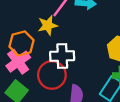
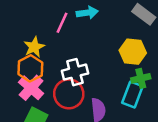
yellow star: (48, 25) -> (34, 47), moved

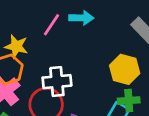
yellow star: (34, 47) -> (16, 46), turned 30

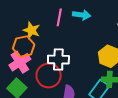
pink line: (52, 25) -> (59, 17), turned -30

